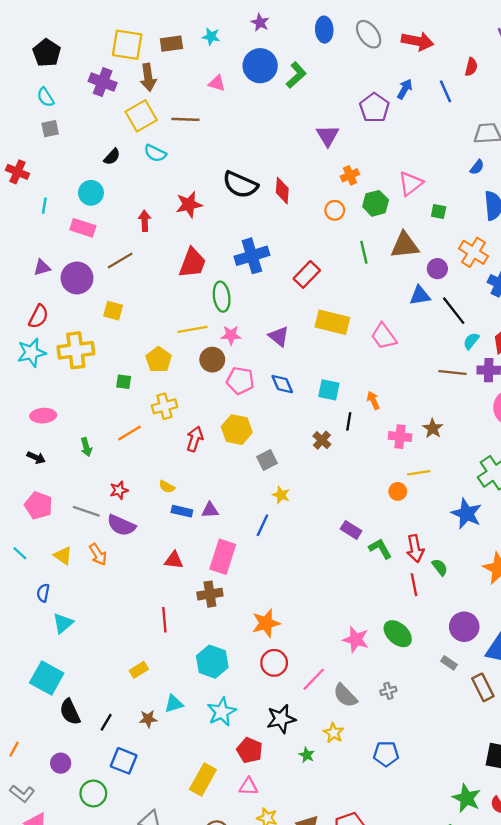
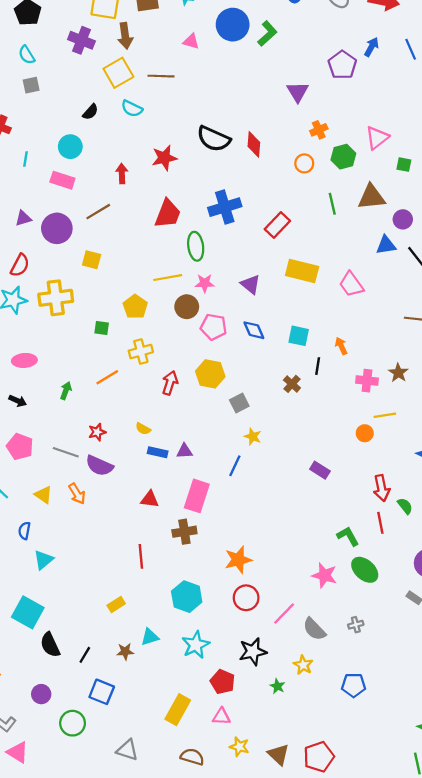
green arrow: (86, 447) -> (66, 391), turned -144
green L-shape: (380, 549) -> (348, 536), moved

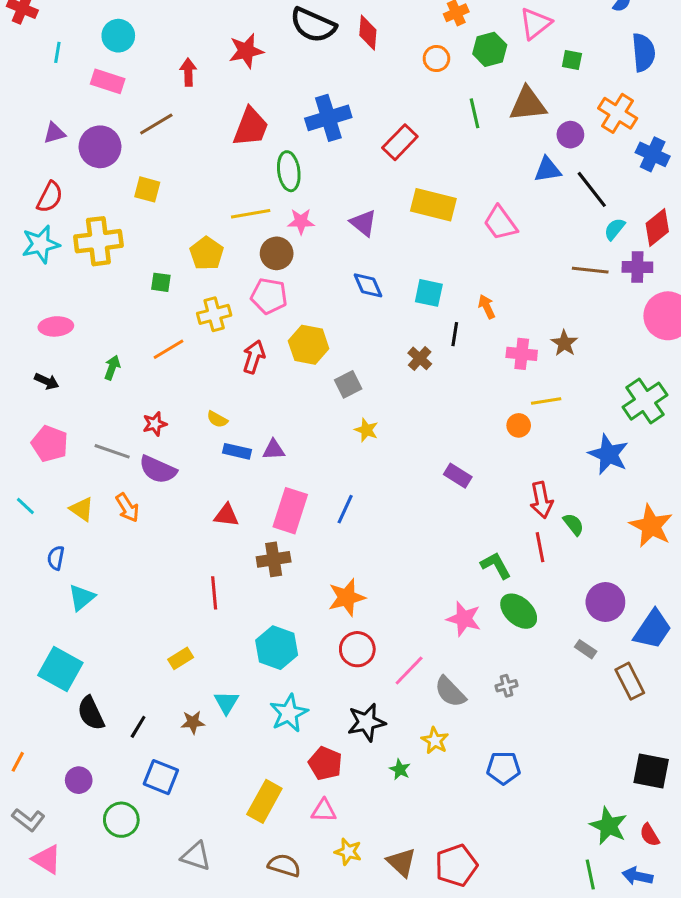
pink pentagon: (214, 327) -> (269, 296), moved
blue line: (235, 466) -> (345, 509), moved
cyan triangle: (150, 637) -> (226, 702), turned -42

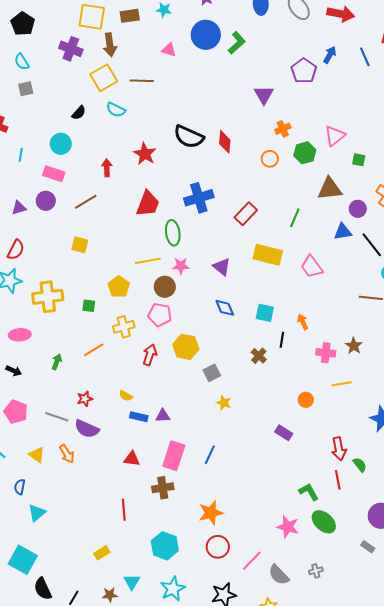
red star: (246, 51) -> (145, 154), turned -30
green line: (475, 113) -> (295, 218), moved, turned 36
purple circle: (100, 147) -> (46, 201), moved, size x0.7
yellow cross: (98, 241) -> (48, 297), moved
orange circle: (519, 425) -> (306, 400), moved

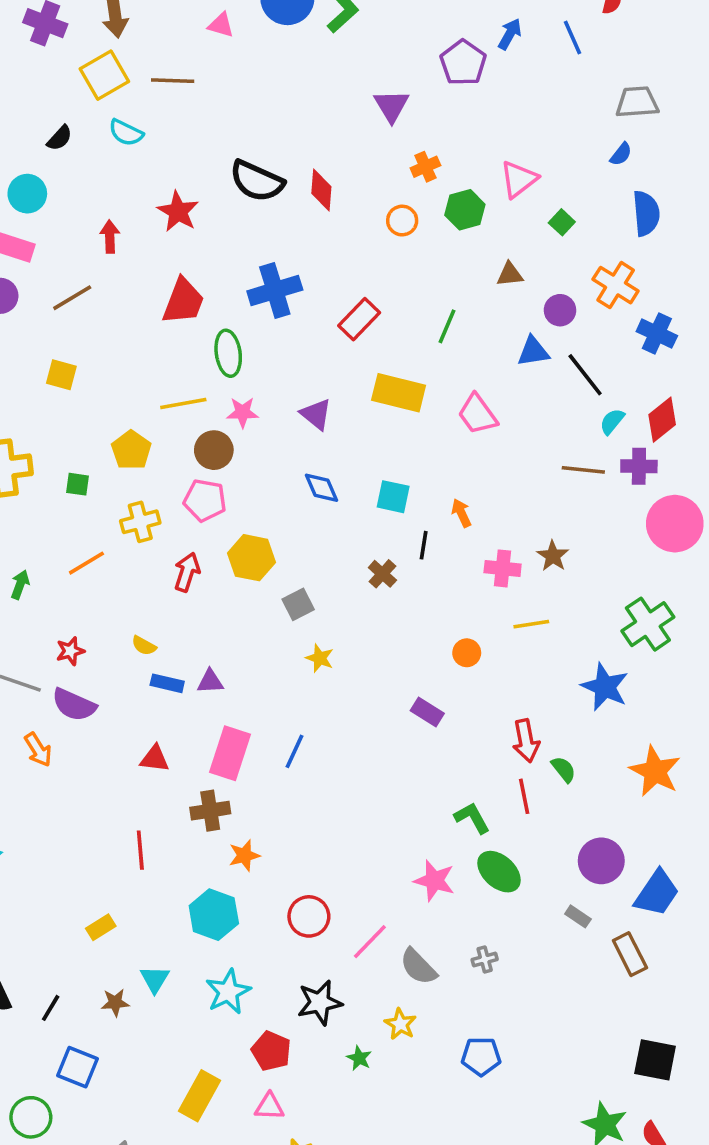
green square: (359, 160) -> (562, 222), turned 32
brown triangle: (330, 189) -> (510, 274), size x0.6
orange star: (211, 513) -> (244, 855), moved, size x0.7

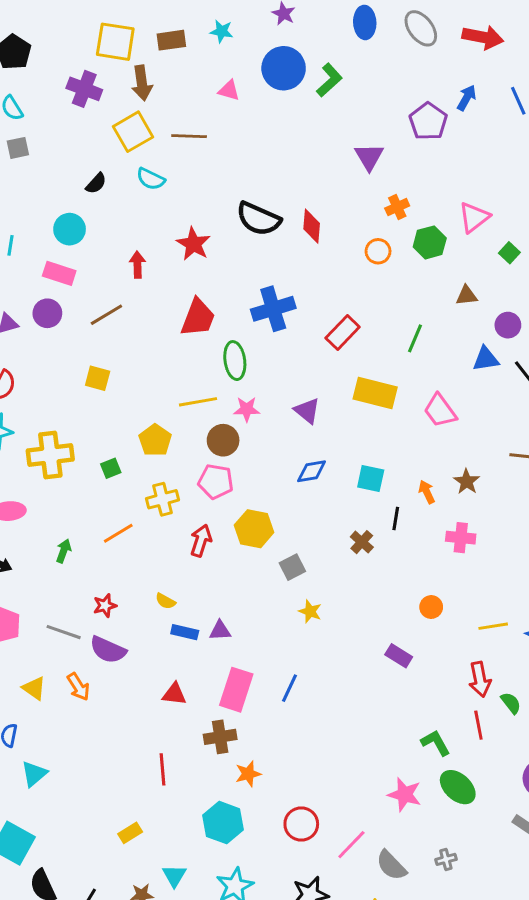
green square: (78, 484) -> (111, 468), turned -30
blue diamond: (321, 488) -> (312, 471), turned -76
brown star: (553, 556) -> (467, 482), moved
yellow line: (531, 624) -> (493, 626), moved

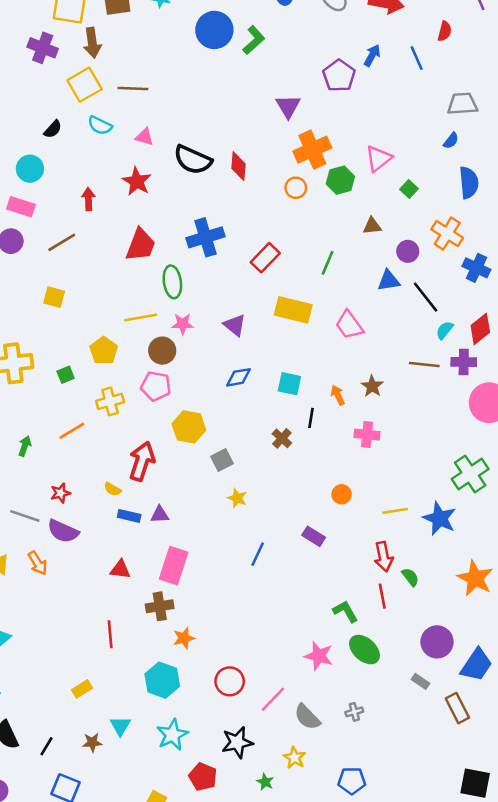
pink triangle: (229, 90) -> (144, 137), moved
orange cross: (397, 207) -> (312, 150), size x1.8
red arrow: (201, 541) -> (142, 461), moved, size x1.4
blue line: (289, 688) -> (258, 554), moved

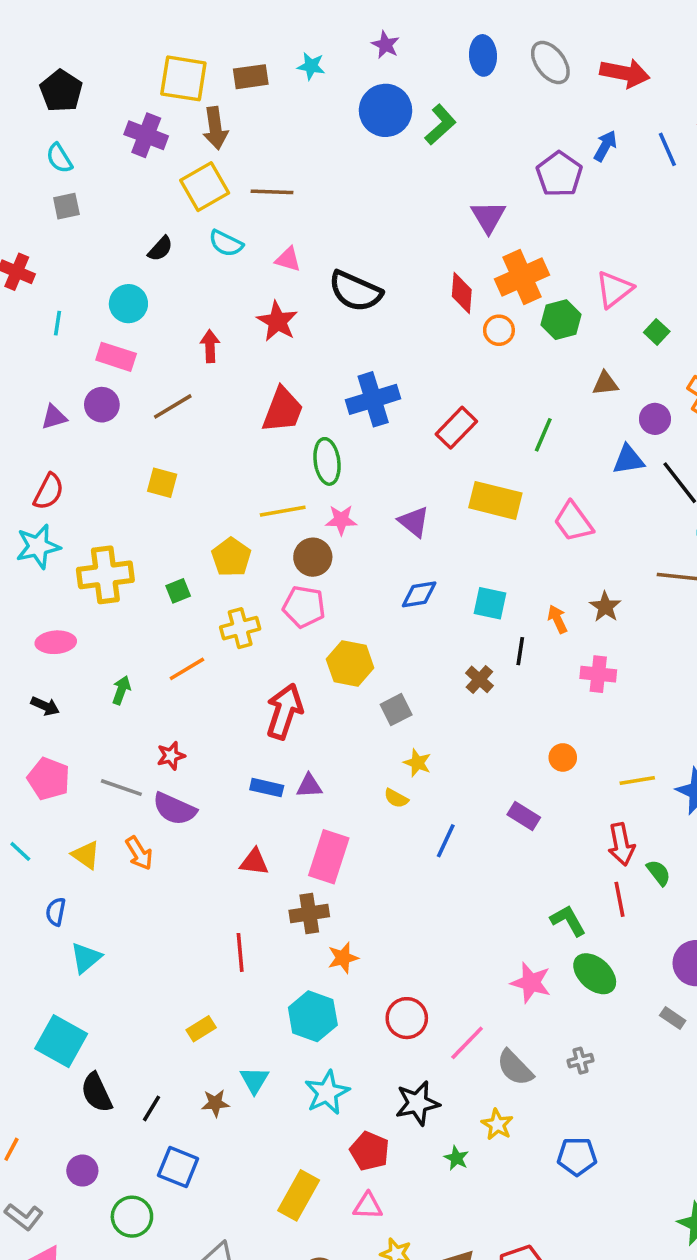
red diamond: (239, 166) -> (462, 293), moved
yellow semicircle: (113, 489) -> (396, 798), moved

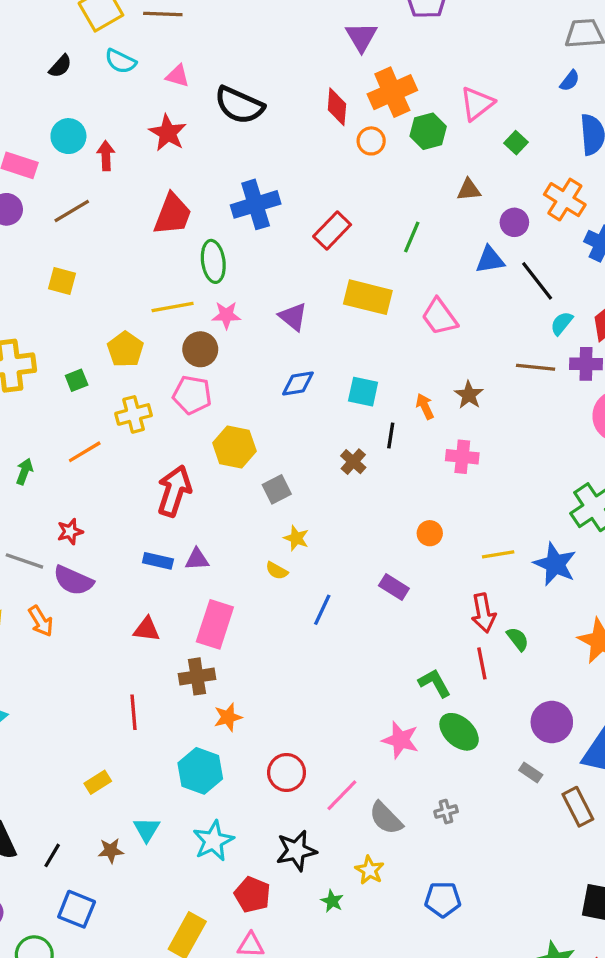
cyan circle: (128, 304) -> (68, 136), moved

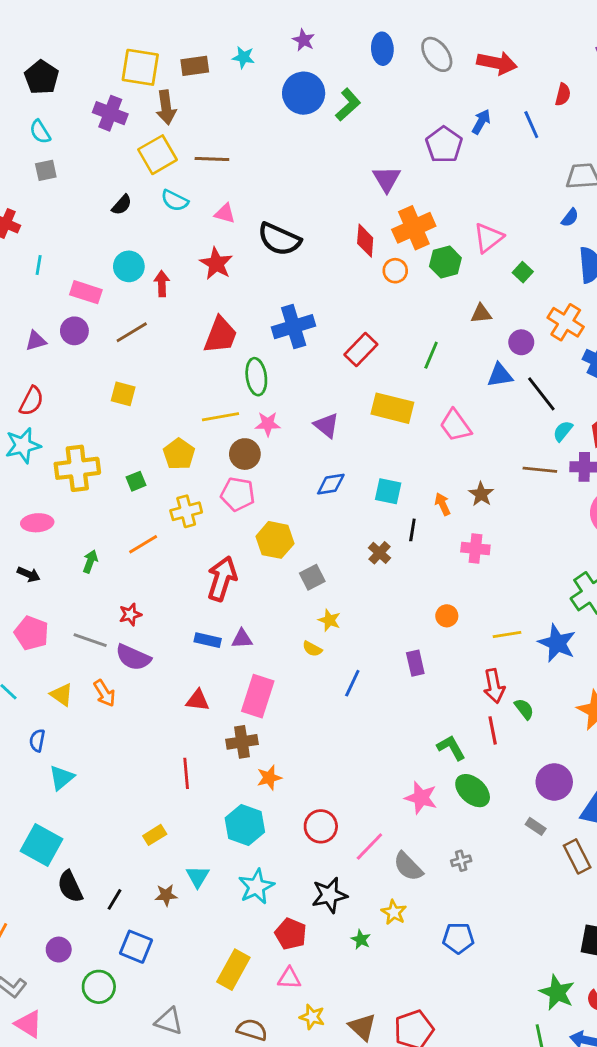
purple rectangle: (394, 587) -> (415, 663), turned 45

